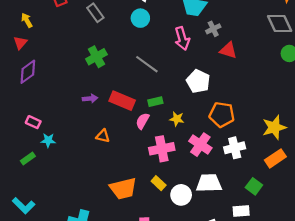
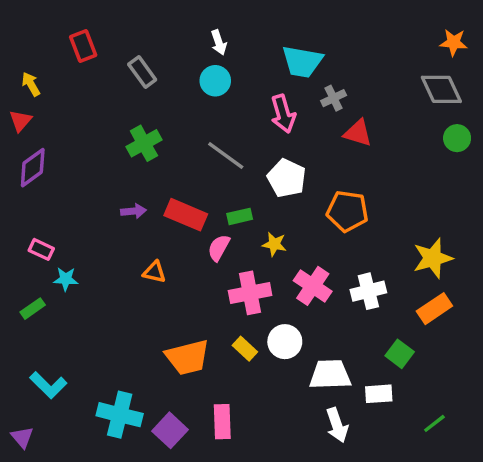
white pentagon: (198, 81) -> (287, 178), moved
orange pentagon: (222, 115) -> (347, 211), moved
white trapezoid: (209, 183) -> (330, 375), moved
white circle: (181, 195) -> (285, 342), moved
cyan L-shape: (24, 206) -> (48, 385), moved

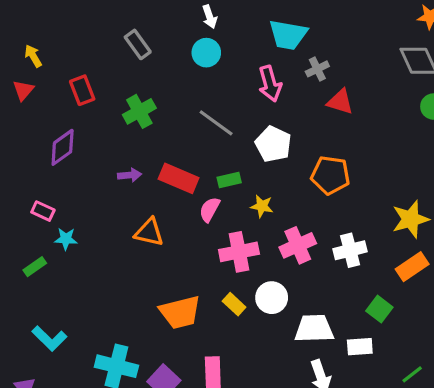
red rectangle: (83, 46) -> (82, 90), moved
purple diamond: (33, 168) -> (63, 147), moved
orange triangle: (154, 272) -> (149, 232), size x1.4
pink cross: (313, 286) -> (298, 245), turned 32

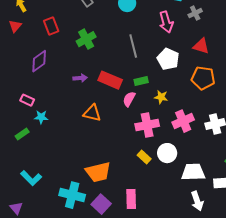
red triangle: (340, 102) -> (201, 46), moved
gray line: (216, 123) -> (133, 46), turned 40
orange trapezoid: (180, 312) -> (98, 172), moved

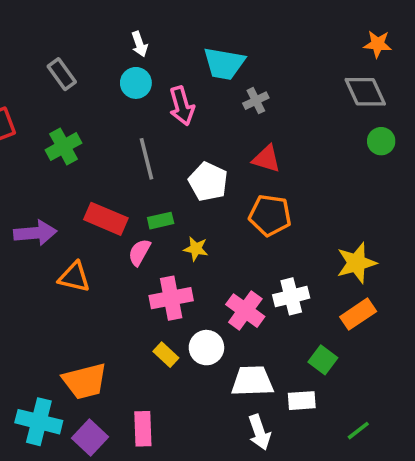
pink arrow: (166, 22) -> (182, 106), moved
purple arrow: (80, 78) -> (35, 233), moved, size x1.6
pink cross: (183, 121) -> (245, 311), moved, turned -30

